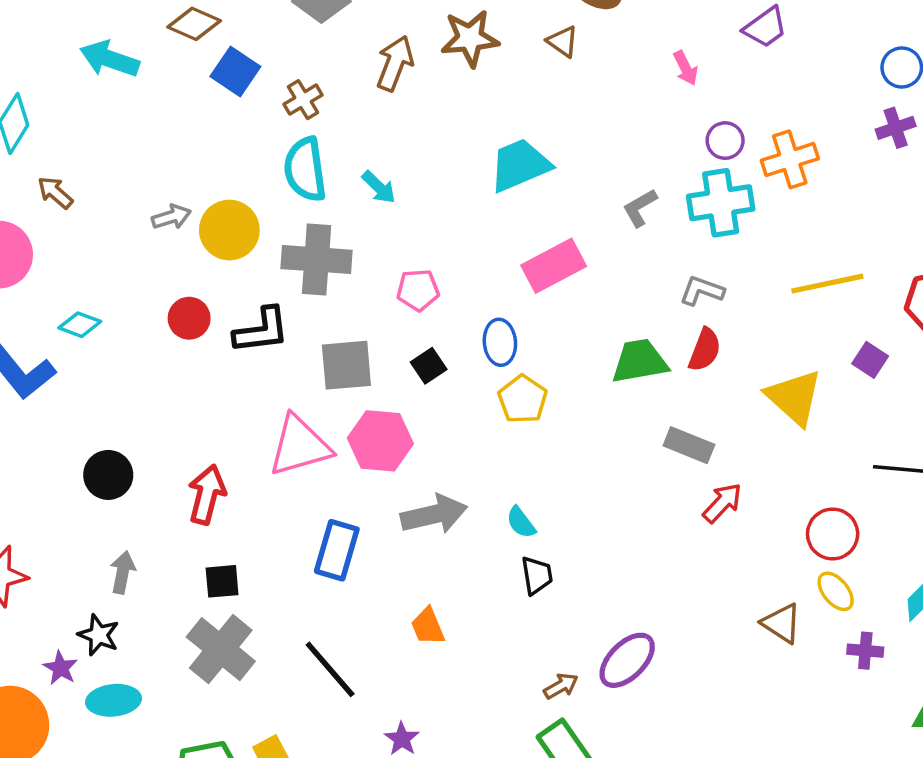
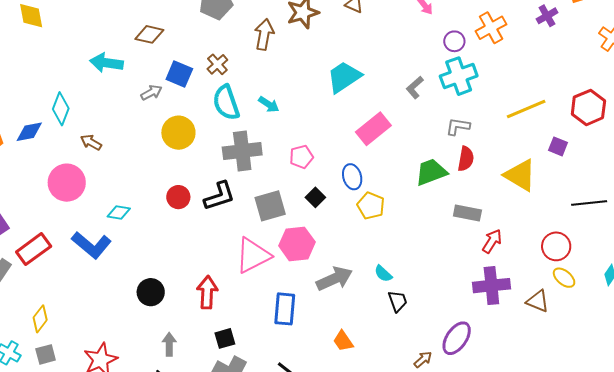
blue square: (235, 72) -> (179, 74), moved
orange cross: (790, 159) -> (491, 28), moved
gray arrow: (171, 217) -> (151, 93), moved
yellow circle: (229, 230) -> (178, 133), moved
purple cross: (865, 651) -> (491, 286), moved, size x1.8

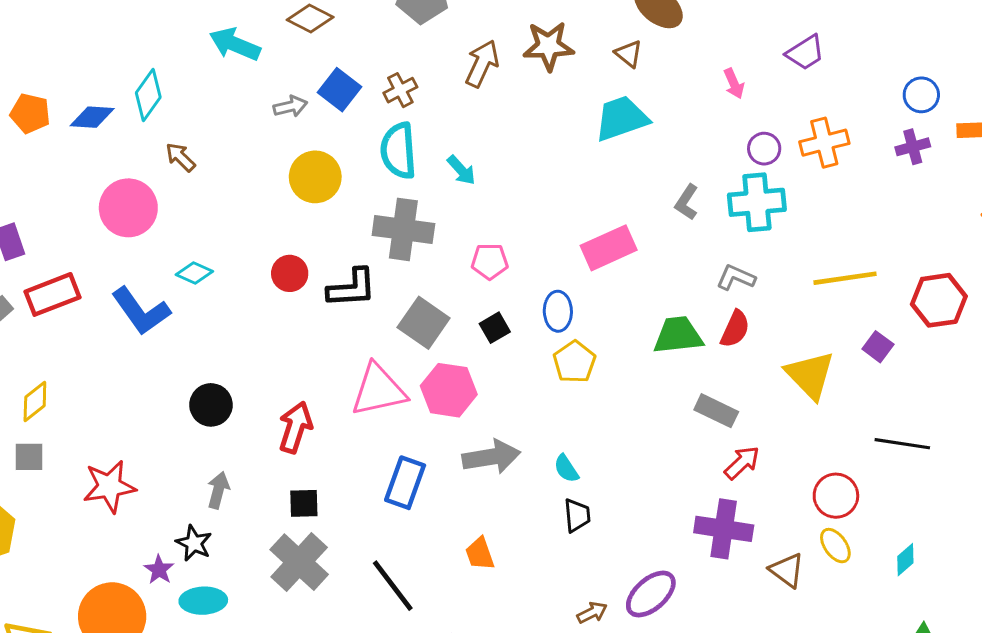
cyan trapezoid: (344, 77) -> (621, 118), moved
gray L-shape: (415, 87) -> (687, 202), turned -30
gray square: (270, 206) -> (424, 323), turned 36

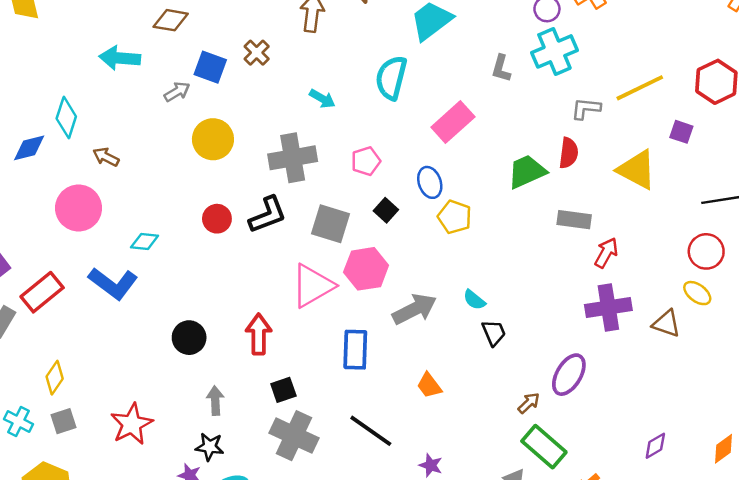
cyan semicircle: (398, 151) -> (391, 78), moved, turned 36
gray L-shape: (736, 278) -> (586, 109), moved
red circle: (836, 496) -> (706, 251), moved

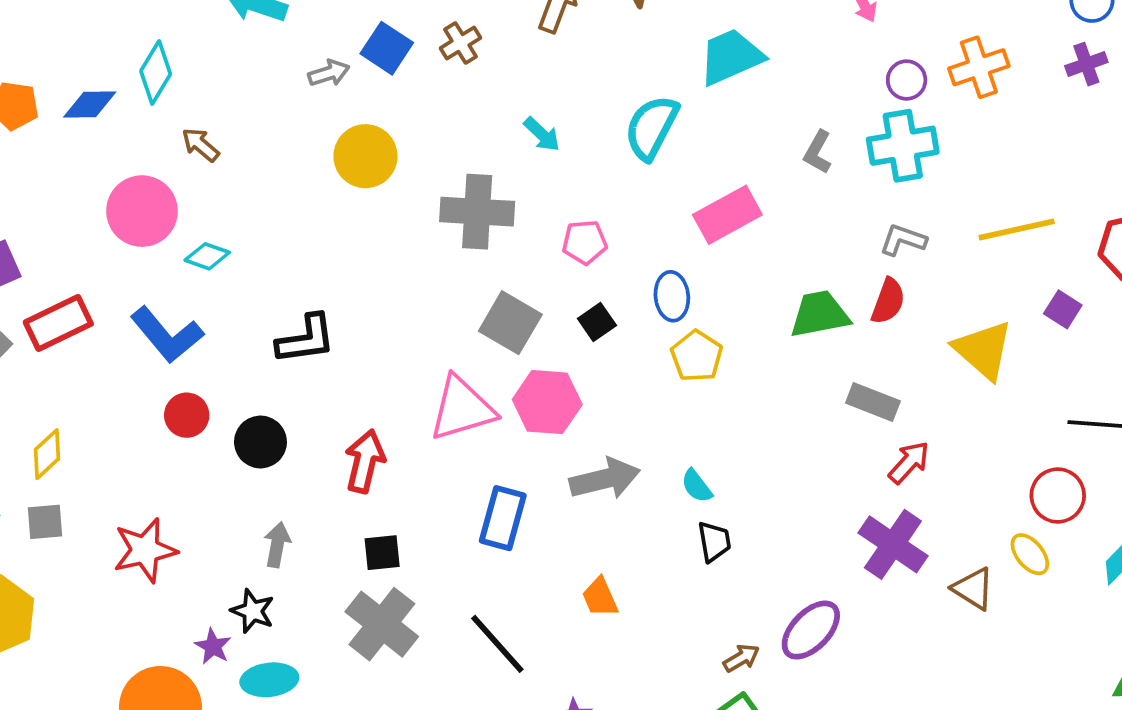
gray L-shape: (586, 109) -> (903, 240), moved
black L-shape: (268, 215) -> (306, 339), moved
red circle: (217, 219) -> (187, 415), moved
cyan diamond: (145, 241) -> (207, 256), moved
purple cross: (608, 308) -> (893, 544), turned 30

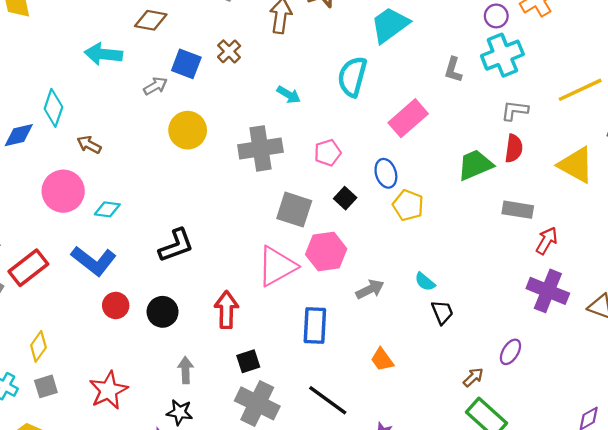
gray arrow: (605, 479) -> (370, 289), size x0.7
purple ellipse: (811, 630) -> (510, 352), size x0.7

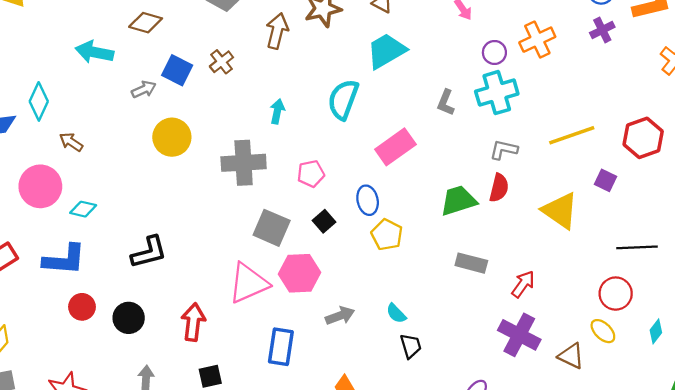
cyan arrow: (289, 95) -> (277, 111), turned -115
gray rectangle: (518, 210) -> (471, 263), moved
blue L-shape: (94, 261) -> (64, 260), turned -39

